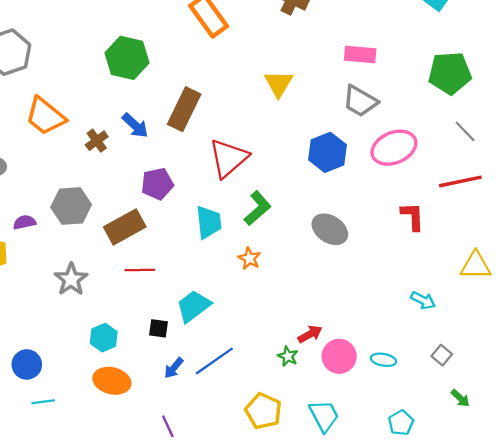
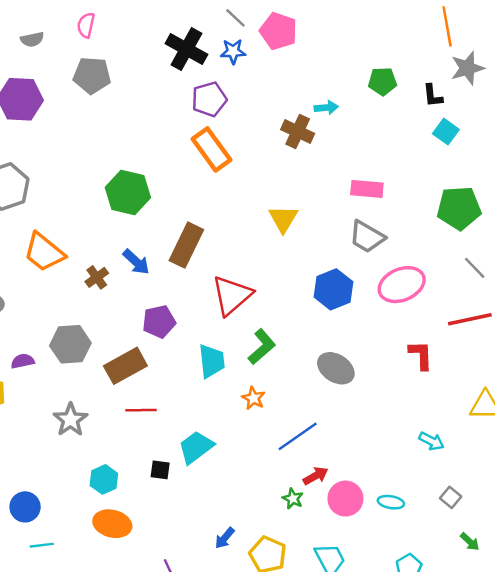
blue line: (214, 361) -> (298, 436), moved
blue arrow: (174, 368) -> (225, 538), moved

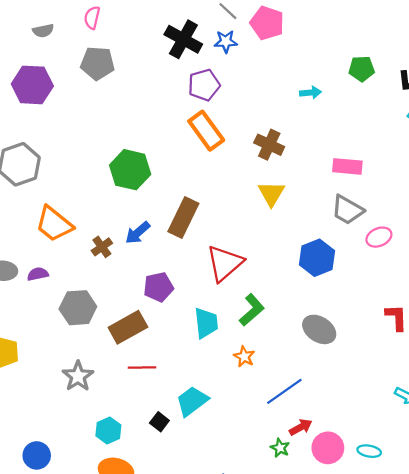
brown cross: (298, 132) -> (269, 145), moved
blue arrow: (136, 262) -> (138, 233), turned 96
pink ellipse: (402, 285) -> (379, 237), moved, size x0.6
purple semicircle: (23, 361) -> (38, 274), moved
black square: (160, 470) -> (159, 422), turned 30

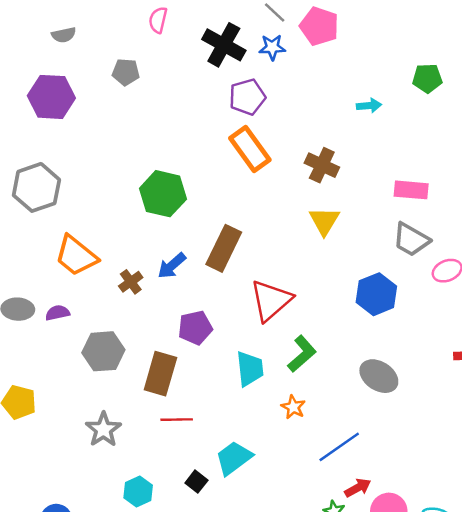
pink semicircle: (92, 18) -> (158, 20), moved
gray pentagon: (98, 63) -> (126, 72), size x0.7
brown rectangle: (128, 327) -> (160, 374), turned -45

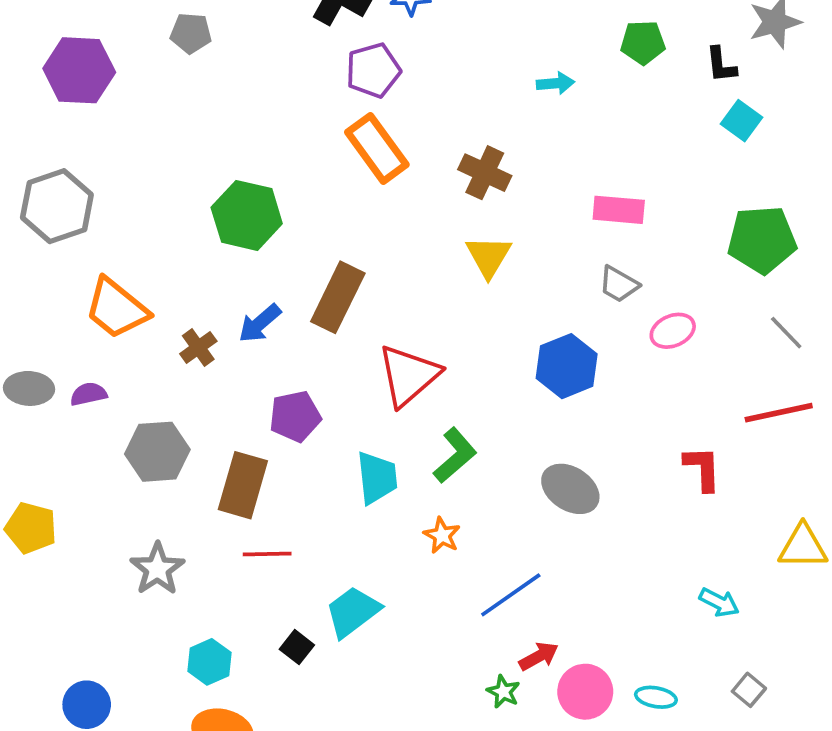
gray trapezoid: (411, 240) -> (619, 284), size x0.7

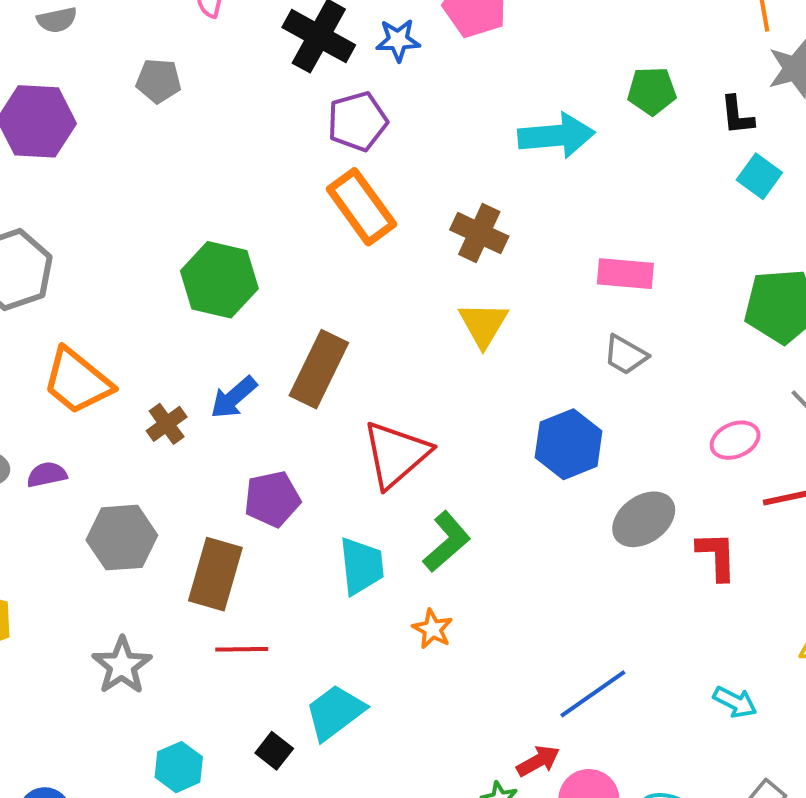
cyan arrow: (555, 83) -> (556, 136), size x1.8
pink ellipse: (673, 331) -> (735, 440), moved
gray ellipse: (570, 489) -> (644, 519), moved, turned -68
blue line: (511, 595) -> (593, 694), moved

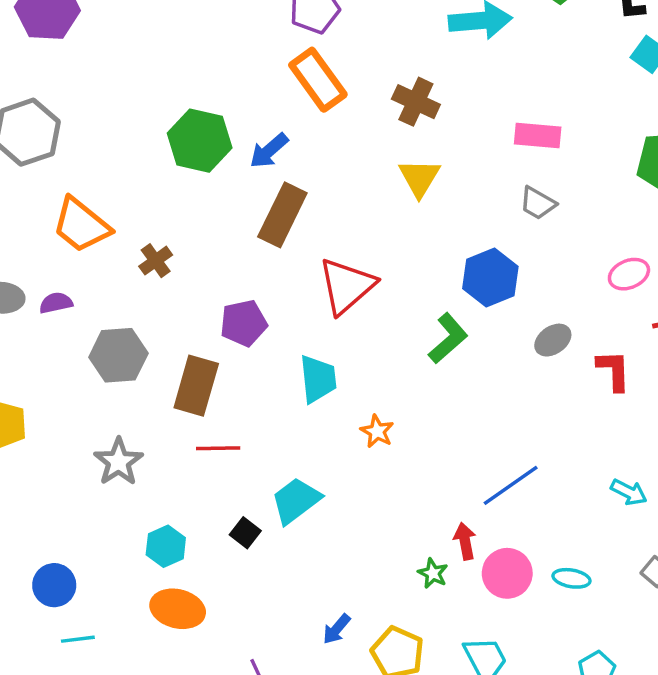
blue arrow: (234, 397) -> (269, 151), moved
gray ellipse: (644, 519) -> (553, 340), size x0.7
green L-shape: (447, 542) -> (448, 338), moved
red arrow: (538, 761) -> (465, 541), turned -72

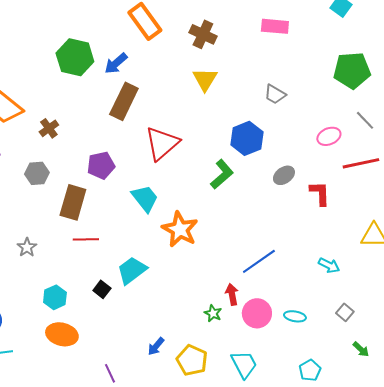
pink rectangle: (538, 136) -> (275, 26), moved
gray hexagon: (118, 355) -> (37, 173), moved, size x0.7
cyan trapezoid: (318, 379) -> (145, 198), turned -32
orange star: (377, 431) -> (180, 229), size x1.8
gray star: (118, 462) -> (27, 247), size x0.7

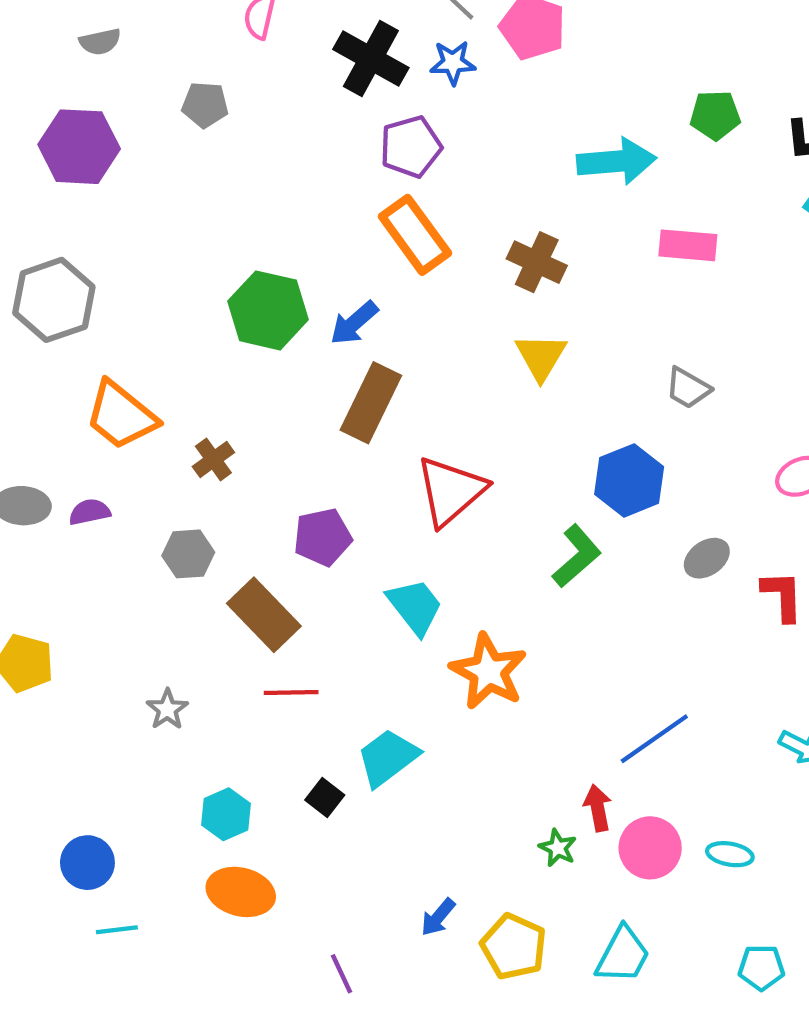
brown rectangle: (73, 202) -> (264, 615), turned -60
cyan trapezoid: (244, 364) -> (623, 955), turned 56
cyan pentagon: (310, 370) -> (761, 968), turned 30

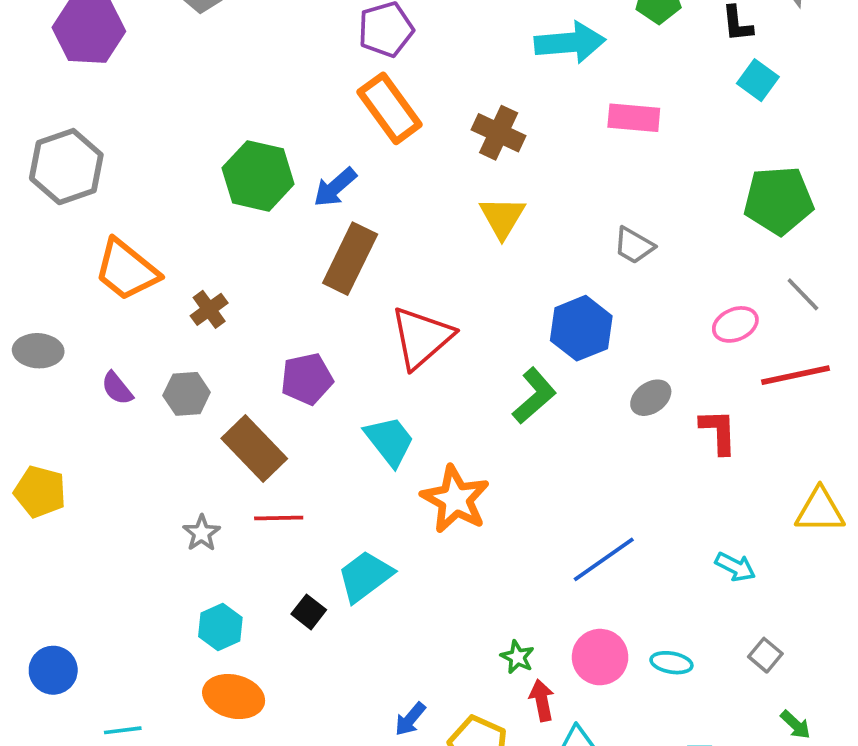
purple semicircle: (90, 512) -> (117, 388), moved, turned -117
gray star: (167, 709) -> (202, 533), moved
red arrow: (598, 808) -> (542, 700), moved
blue circle: (87, 863) -> (53, 670), moved

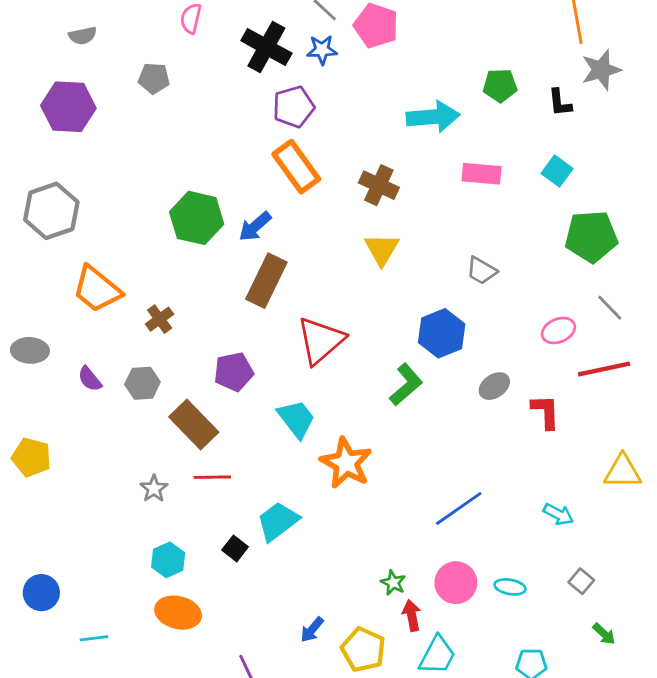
cyan square: (758, 80) -> (557, 171), moved

